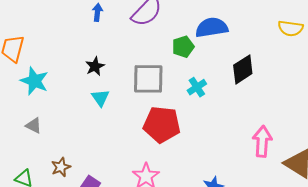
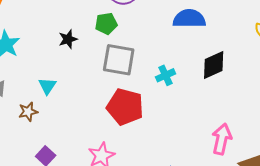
green pentagon: (183, 47) -> (106, 24), moved
cyan triangle: (100, 98) -> (47, 86), moved
brown star: (61, 167) -> (28, 112), moved

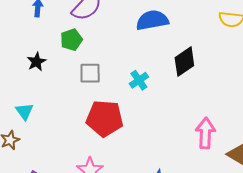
gray square: (119, 60) -> (90, 73), size x0.7

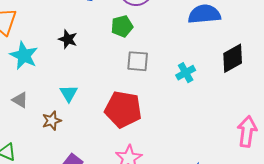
black star: (36, 62) -> (68, 39), moved, turned -30
red pentagon: (105, 118) -> (123, 109), moved

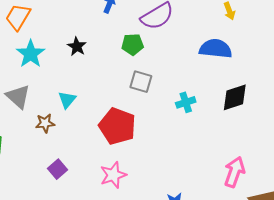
gray triangle: (20, 100) -> (18, 97), size x1.5

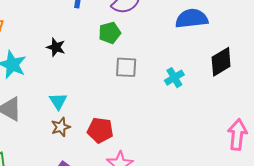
brown star: (45, 123) -> (61, 127), moved
red pentagon: (117, 126) -> (100, 130), moved, size x0.7

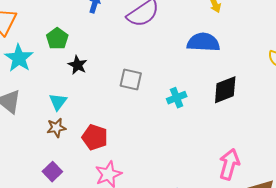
green pentagon: (110, 33) -> (57, 39), moved, turned -30
black star: (56, 47) -> (78, 65), moved

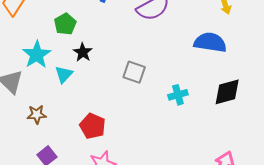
cyan star: (19, 58) -> (37, 55), moved
cyan triangle: (58, 102) -> (64, 74), moved
brown star: (56, 128) -> (37, 114), moved

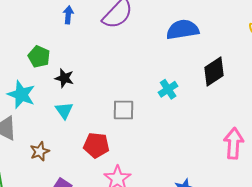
gray square: (134, 72) -> (124, 110), moved
cyan triangle: (64, 74) -> (64, 111), moved

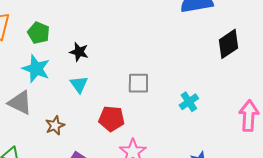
green pentagon: (39, 57) -> (39, 33), moved
cyan cross: (168, 89) -> (189, 102), moved

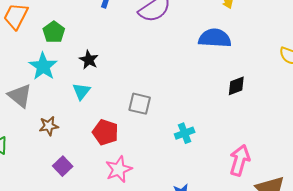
black diamond: (229, 44) -> (236, 86), size x0.7

